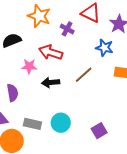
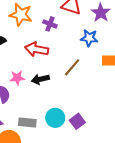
pink star: (29, 66) -> (17, 78), moved
purple square: (99, 131) -> (77, 121), moved

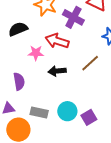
purple cross: (50, 24) -> (73, 17), size x1.5
pink star: (17, 78) -> (36, 53), moved

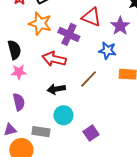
black semicircle: (18, 29) -> (14, 50), turned 102
pink star: (36, 53) -> (19, 72), moved
cyan circle: (67, 111) -> (63, 115), moved

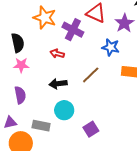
red arrow: (54, 59) -> (57, 54), size x0.6

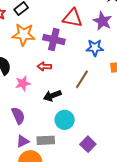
pink star: (21, 65) -> (23, 83), moved
purple triangle: (10, 122) -> (23, 141), moved
purple square: (91, 129) -> (88, 144), moved

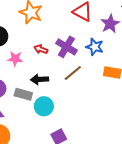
purple cross: (54, 39) -> (66, 47), moved
gray rectangle: (46, 140) -> (23, 94), moved

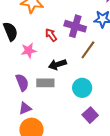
red arrow: (41, 49) -> (51, 35), turned 48
cyan circle: (44, 106) -> (82, 88), moved

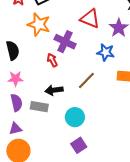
purple cross: (75, 26) -> (65, 42), moved
pink star: (29, 51) -> (15, 79), moved

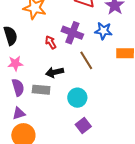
purple cross: (65, 42) -> (72, 33), moved
brown line: (86, 81) -> (86, 60), turned -72

